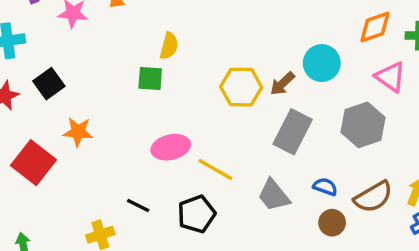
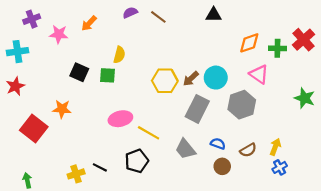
cyan circle: (322, 63) -> (216, 78), moved
black square: (49, 84) -> (79, 72), moved, turned -30
brown semicircle: (373, 197) -> (248, 150), size x0.7
black line: (138, 206) -> (100, 167), moved

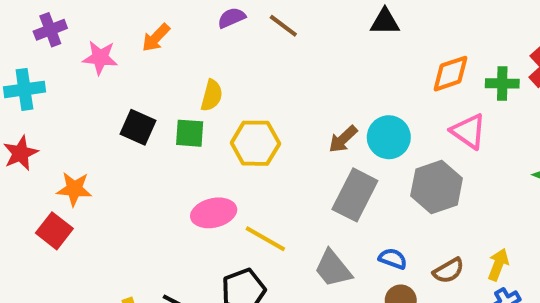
yellow hexagon: (165, 81) -> (255, 143), moved
orange star: (62, 109) -> (74, 189), moved
red square: (34, 128) -> (54, 231), size x0.7

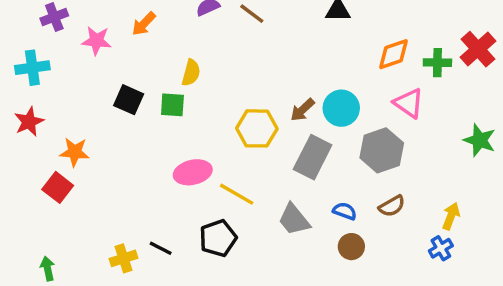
yellow hexagon: (255, 143) -> (257, 128), moved
yellow arrow: (498, 265) -> (451, 216), moved
brown semicircle: (449, 271) -> (392, 206), moved

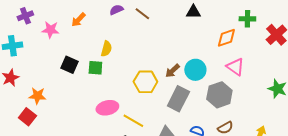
green cross: (437, 63) -> (247, 19), moved

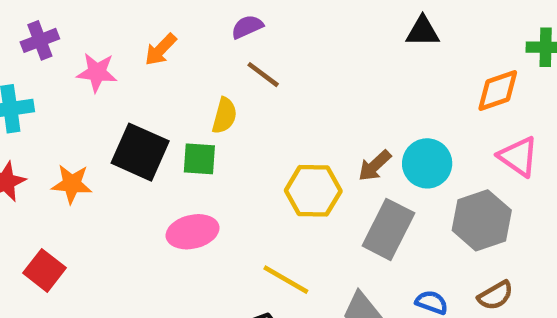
brown line: (142, 14) -> (263, 75), moved
black square: (69, 65) -> (140, 152), size x1.4
orange star: (37, 96) -> (72, 184), moved
pink ellipse: (107, 108) -> (193, 232), moved

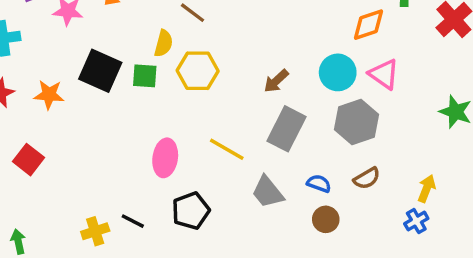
cyan circle: (427, 163) -> (338, 72), moved
yellow hexagon: (313, 191) -> (198, 71), moved
pink ellipse: (193, 232) -> (165, 158), moved, turned -69
yellow line: (286, 280) -> (227, 149), moved

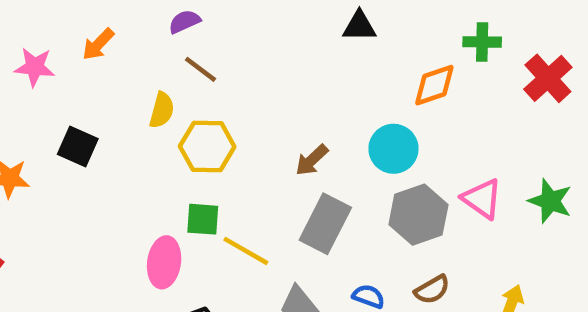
black square: (100, 71) -> (78, 146), size x0.7
pink triangle: (384, 74) -> (482, 199), moved
green square: (145, 76) -> (203, 219), moved

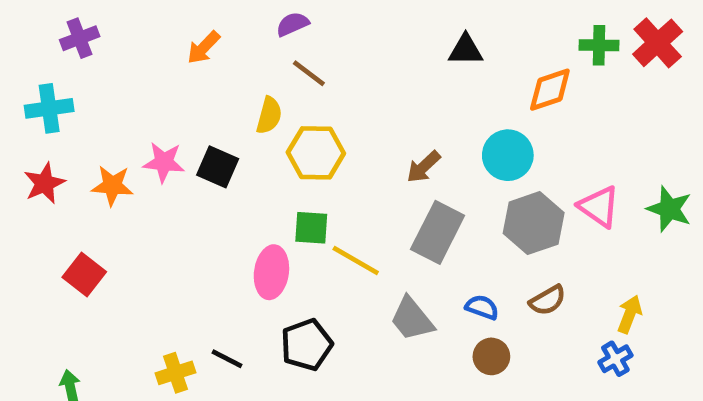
black triangle: (359, 26) -> (466, 50), moved
pink star: (35, 67) -> (164, 162), moved
red cross: (548, 78) -> (658, 43), moved
black square: (78, 146) -> (218, 167), moved

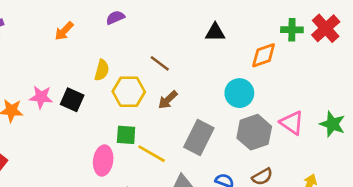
brown line: (309, 73) -> (160, 63), moved
brown arrow: (424, 167) -> (168, 100), moved

